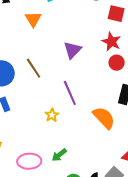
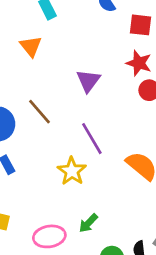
yellow star: (52, 115) -> (72, 171), size x1.5

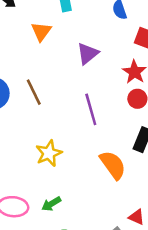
purple triangle: (88, 81) -> (88, 54), moved
purple line: (92, 139) -> (91, 109), moved

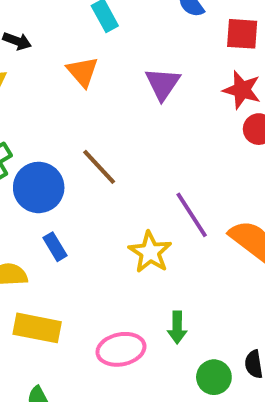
purple line: (91, 109) -> (192, 215), moved
green arrow: (51, 204) -> (177, 327), turned -42

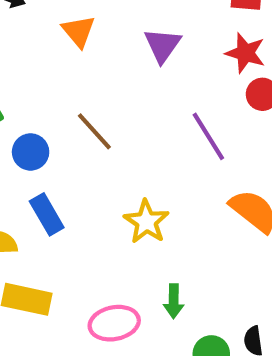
blue circle: (39, 187) -> (31, 152), size x0.7
purple line: (192, 215) -> (208, 136), moved
blue rectangle: (55, 247) -> (47, 214), size x1.4

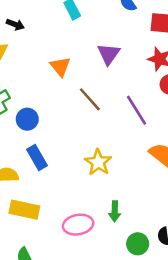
orange triangle: (78, 31) -> (60, 66), moved
brown line: (94, 131) -> (90, 99), moved

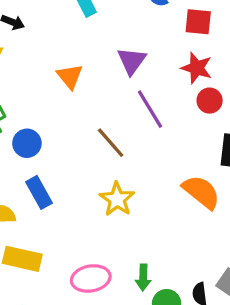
brown line: (90, 99) -> (111, 143), moved
purple line: (137, 110) -> (150, 109), moved
green arrow: (115, 211) -> (143, 277), moved

